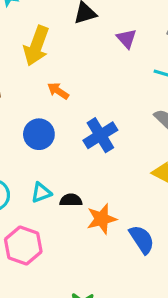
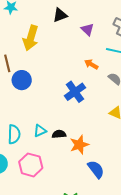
orange arrow: (58, 91) -> (91, 64), moved
blue circle: (39, 134) -> (22, 80), moved
blue semicircle: (142, 239) -> (96, 169), moved

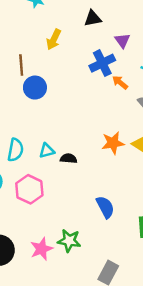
yellow arrow: (31, 38) -> (54, 39), size x0.7
blue cross: (75, 92) -> (102, 63), moved
orange star: (79, 145) -> (113, 143), moved

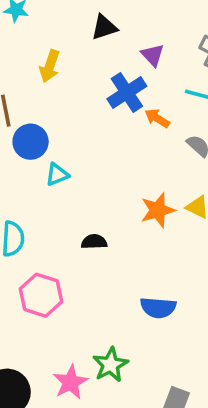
cyan triangle: (47, 151) -> (57, 175), moved
blue semicircle: (105, 207) -> (158, 308), turned 130
green star: (69, 241) -> (110, 365), turned -30

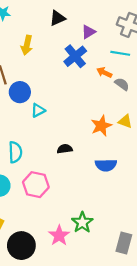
purple triangle: (153, 55) -> (88, 32), turned 48
orange arrow: (157, 118) -> (104, 72), moved
blue semicircle: (158, 308) -> (106, 165), moved

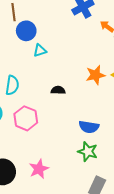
blue semicircle: (106, 165) -> (89, 127), moved
green star: (82, 222) -> (88, 152), moved, turned -30

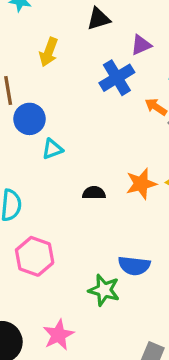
black semicircle: (58, 90) -> (94, 193), moved
green star: (88, 152) -> (104, 290), moved

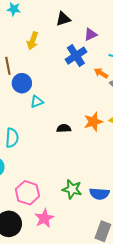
pink hexagon: (35, 256) -> (27, 193), moved
blue semicircle: (134, 266) -> (99, 194), moved

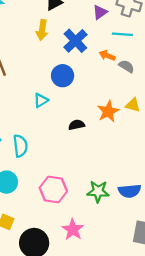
purple triangle: (90, 34) -> (100, 12), moved
yellow arrow: (33, 41) -> (42, 30), moved
blue circle: (22, 83) -> (63, 76), moved
pink hexagon: (27, 193) -> (53, 189), moved

